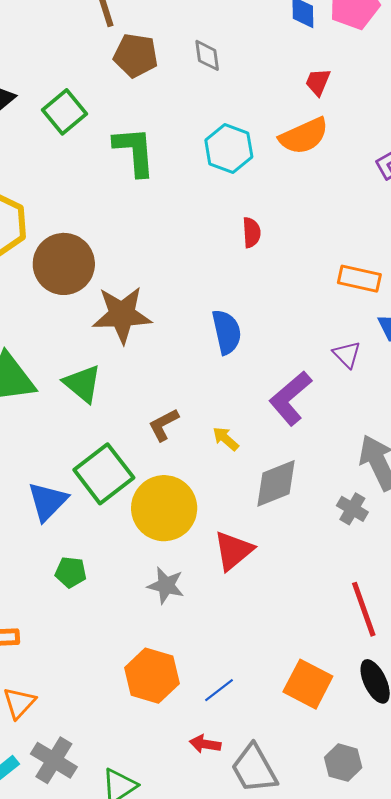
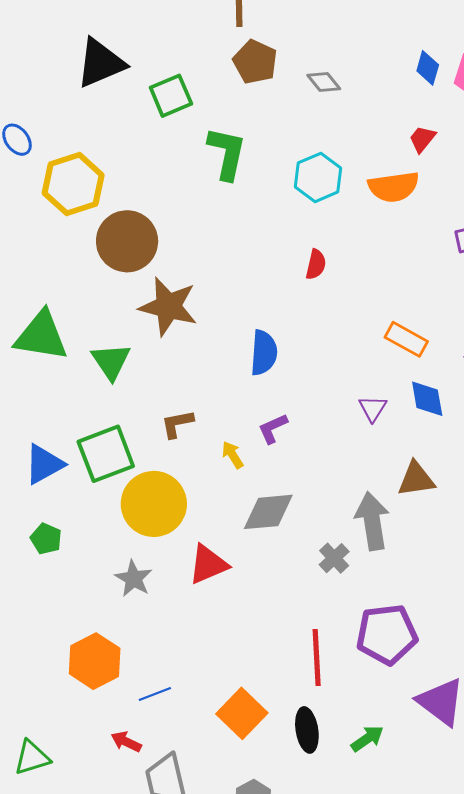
gray diamond: (207, 55) -> (324, 82), turned -48
purple L-shape: (290, 398) -> (273, 428), moved, size x0.6

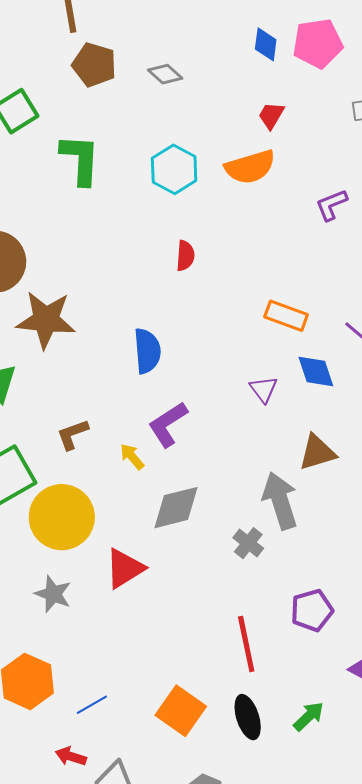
purple L-shape: (273, 428) -> (168, 424), size x1.4
purple pentagon: (387, 634) -> (312, 610), size x0.7

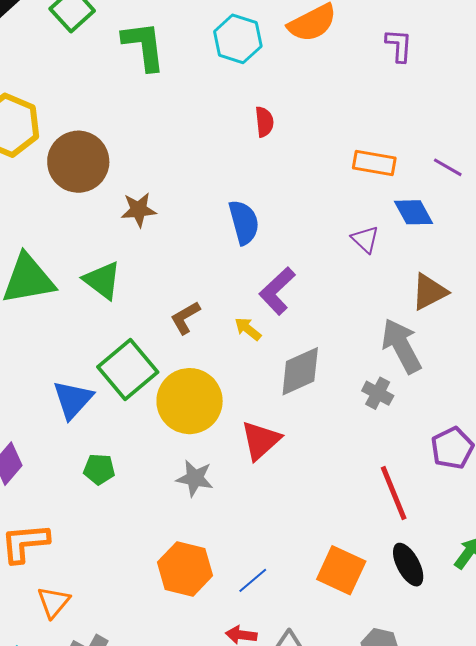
purple L-shape: (331, 205) -> (399, 45), turned 126
brown star: (46, 320) -> (139, 210), size x0.6

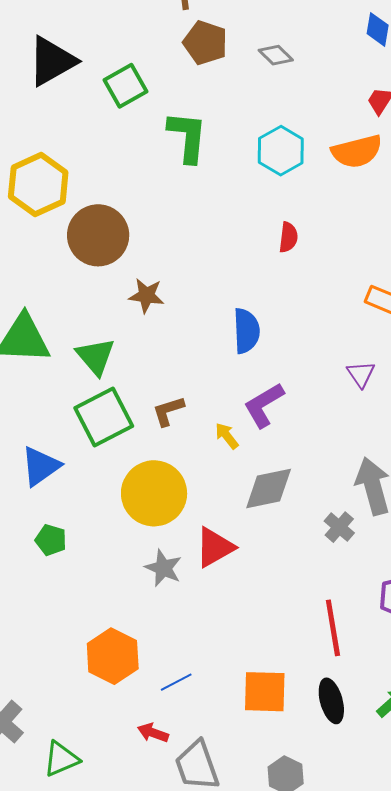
green square: (128, 369) -> (104, 417), moved
gray star: (195, 478) -> (163, 568), moved
orange square: (341, 570) -> (265, 692), turned -36

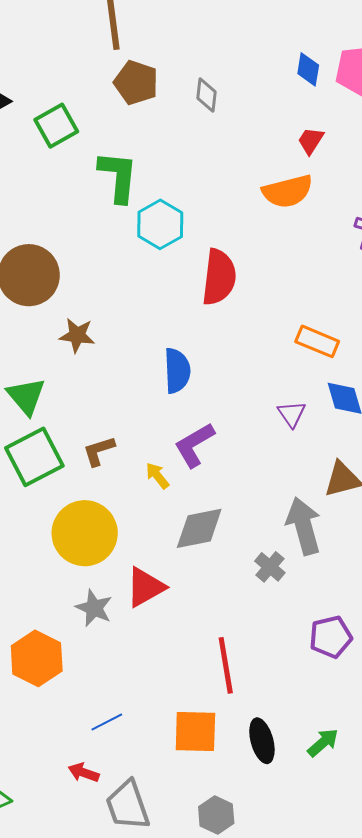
gray diamond: (276, 55) -> (206, 95), turned 52
cyan hexagon: (281, 151) -> (160, 224), moved
red semicircle: (288, 237) -> (219, 277), size x1.8
red line: (333, 628) -> (226, 665), moved
orange hexagon: (113, 656) -> (37, 658), moved

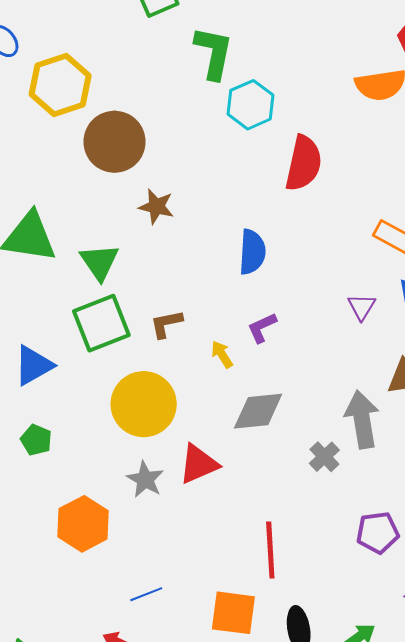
purple L-shape: (194, 445) -> (262, 328), size x0.7

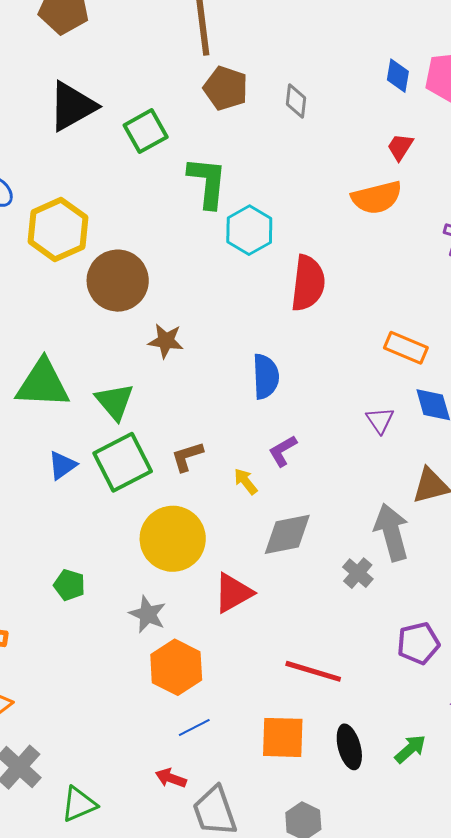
blue triangle: (33, 365) -> (62, 465), moved, size x0.7
gray star: (145, 479) -> (148, 614), moved
orange hexagon: (83, 524) -> (176, 667), moved
red line: (270, 550) -> (313, 671), turned -64

